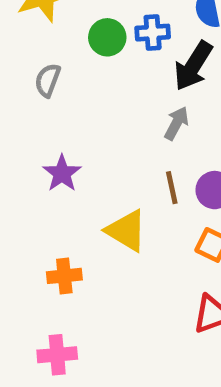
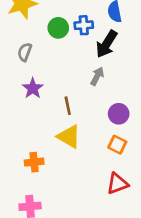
purple star: (62, 173) -> (33, 88), moved
brown line: (172, 188) -> (68, 106), moved

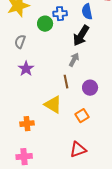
blue cross: (84, 25) -> (60, 14), moved
brown line: (68, 106) -> (66, 82), moved
orange square: (117, 145) -> (82, 116), moved, turned 32
red triangle: (117, 184) -> (78, 150), moved

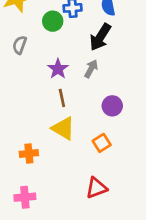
purple star: (26, 69) -> (58, 69), moved
brown line: (66, 82) -> (62, 98), moved

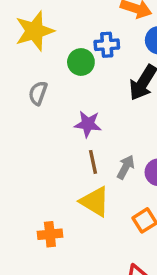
purple star: (58, 69) -> (88, 124), turned -30
gray arrow: (91, 69) -> (126, 167), moved

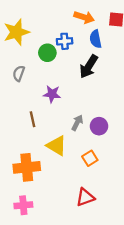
brown line: (93, 162) -> (32, 119), moved
orange cross: (50, 234) -> (27, 167), size x1.6

